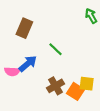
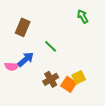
yellow square: (87, 84) -> (79, 77), turned -32

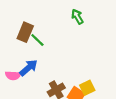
green arrow: (83, 16) -> (77, 17), moved
green line: (51, 46) -> (37, 40), moved

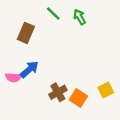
green line: (37, 40) -> (53, 14), moved
yellow square: (87, 88) -> (106, 90), moved

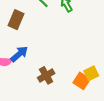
orange square: (78, 98) -> (82, 81), moved

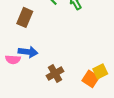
blue arrow: (19, 54) -> (28, 52), turned 48

